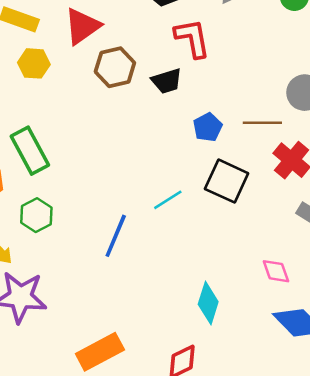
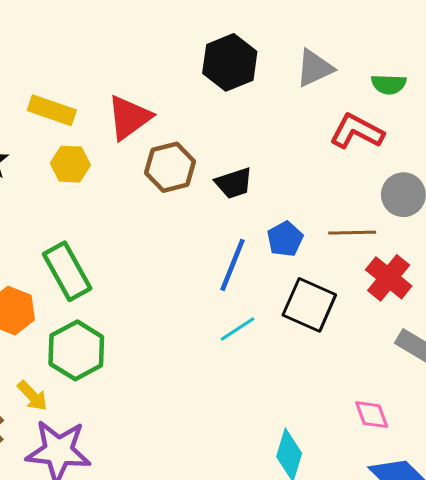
red L-shape: (192, 38) -> (357, 131), moved, turned -51
green hexagon: (36, 215) -> (76, 350), size x1.4
blue line: (116, 236) -> (233, 265), moved

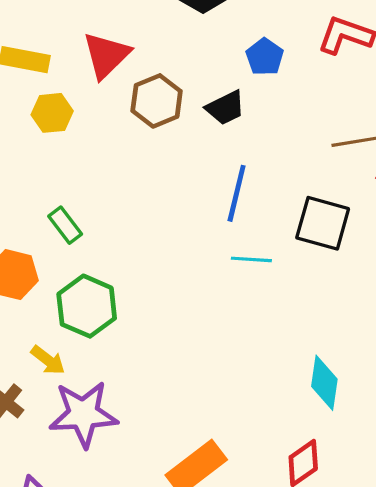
blue pentagon: (285, 239) -> (265, 57), moved
green rectangle: (67, 271) -> (65, 225), size x0.6
cyan line: (237, 329) -> (251, 259), turned 45

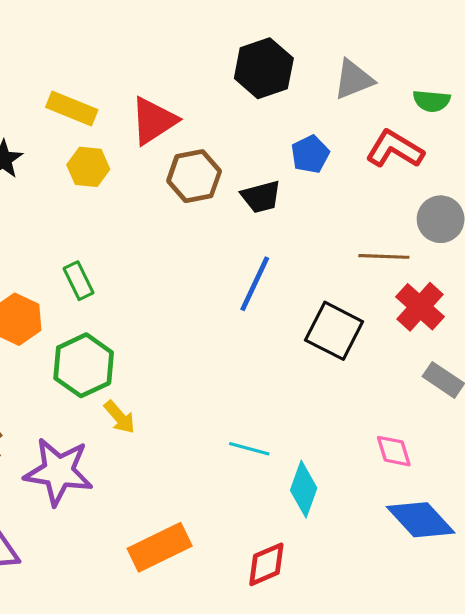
cyan line: (251, 259) -> (249, 449), moved
yellow arrow: (48, 360) -> (120, 417), moved

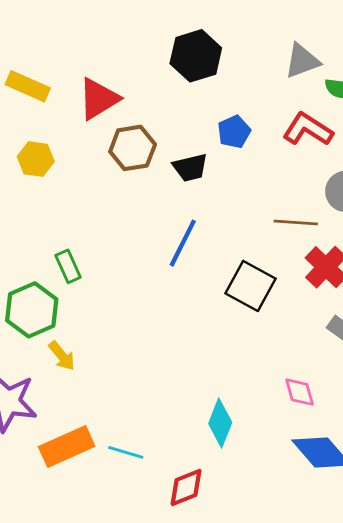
gray triangle: (354, 79) -> (302, 61), moved
yellow hexagon: (88, 167) -> (36, 159), moved
green rectangle: (79, 281) -> (68, 266), moved
cyan line: (249, 449) -> (126, 452), moved
orange rectangle: (160, 547) -> (67, 447), moved

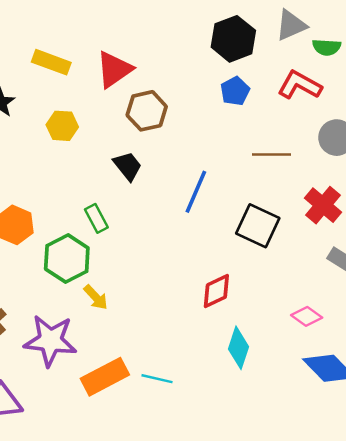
black hexagon: (196, 56) -> (233, 39), moved
black trapezoid: (190, 168) -> (128, 166), moved, turned -112
brown line: (296, 222) -> (271, 155), moved
pink diamond: (300, 392) -> (307, 316), turned -36
red diamond: (186, 488) -> (216, 291), moved

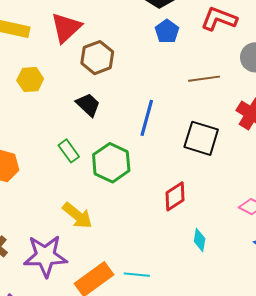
green hexagon: (67, 259) -> (111, 163), moved
yellow arrow: (96, 297) -> (77, 215), size x1.4
cyan diamond: (238, 348) -> (200, 240), size x0.7

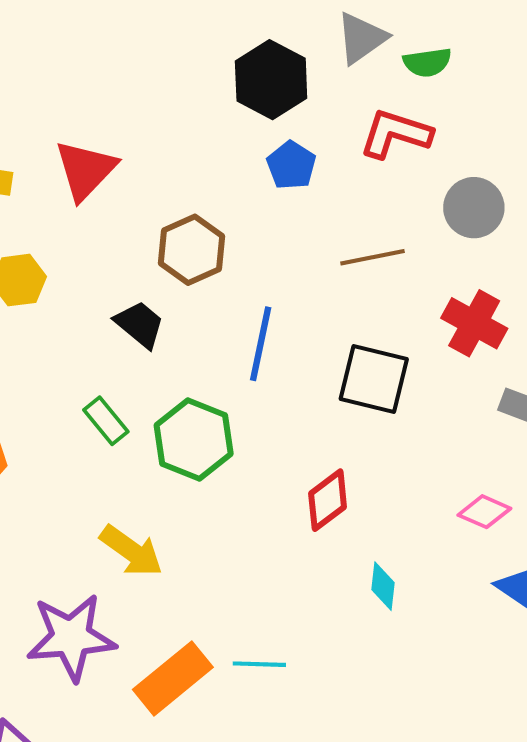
brown hexagon: (97, 58) -> (192, 250), moved

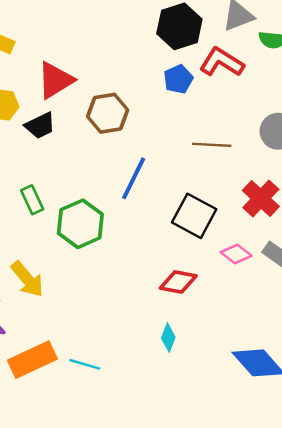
red L-shape: (396, 134) -> (222, 62), moved
red triangle: (85, 170) -> (55, 80), moved
black trapezoid: (140, 324) -> (40, 126), moved, turned 100
red diamond: (328, 500) -> (178, 282), moved, turned 33
pink diamond: (484, 512) -> (236, 254), moved

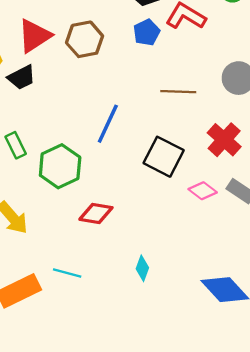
brown hexagon: (108, 113) -> (85, 39), moved
red diamond: (178, 282) -> (96, 213), moved
cyan line: (85, 364) -> (67, 273), moved

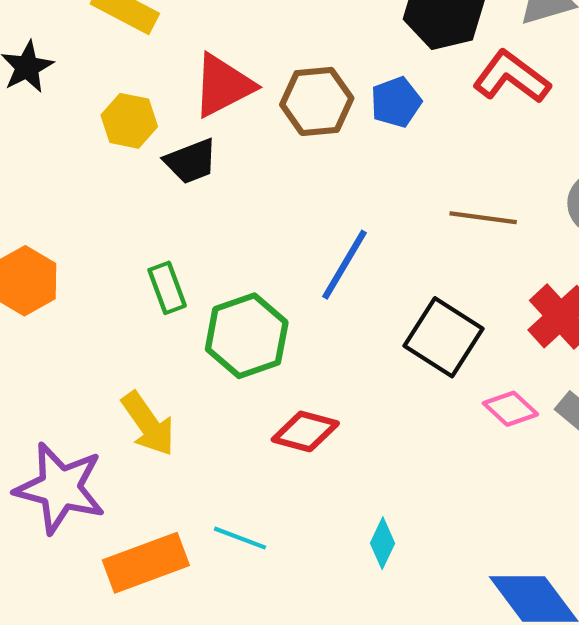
blue pentagon: (147, 32) -> (396, 102), moved

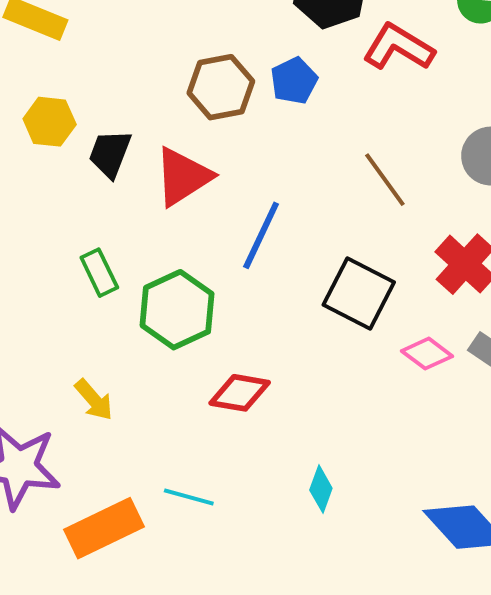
red triangle: (223, 85) -> (183, 177), moved
black trapezoid: (191, 161) -> (110, 154), turned 138
brown line: (483, 218) -> (385, 180), turned 52
yellow arrow: (148, 424) -> (94, 400), size x0.7

